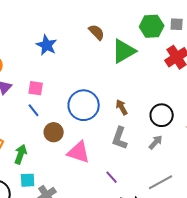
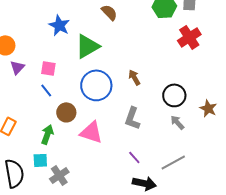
green triangle: (124, 51) -> (87, 46), moved
brown arrow: (122, 107) -> (134, 77), moved
gray arrow: (156, 142) -> (177, 122), moved, turned -84
green arrow: (21, 154) -> (47, 134), moved
purple line: (112, 177) -> (134, 157), moved

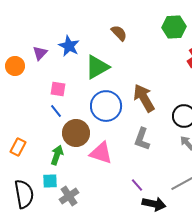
purple triangle: (17, 67) -> (40, 53), moved
brown arrow: (134, 77) -> (144, 98), size x1.8
brown circle: (66, 112) -> (76, 133), size x1.4
purple line: (134, 157) -> (137, 185), moved

